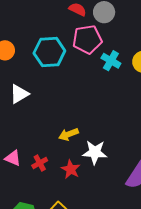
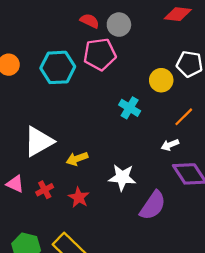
cyan cross: (111, 61) -> (130, 108), moved
white triangle: (19, 94) -> (39, 142), moved, size x1.4
white star: (95, 152) -> (122, 177), moved

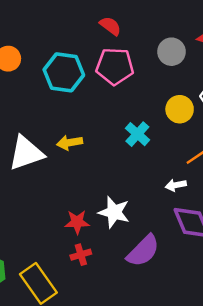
gray circle: (119, 25) -> (171, 52), moved
yellow arrow: (77, 159) -> (70, 143), moved
red cross: (45, 190) -> (81, 255), moved
red star: (79, 197) -> (77, 222), moved, turned 30

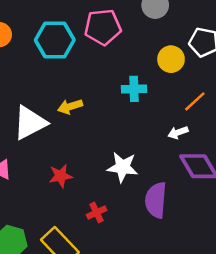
cyan cross: (137, 134) -> (134, 89), turned -35
red star: (77, 222) -> (61, 176), moved
purple semicircle: (143, 251) -> (156, 200), turned 148

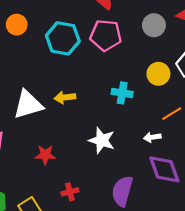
white star: (123, 167) -> (102, 140), moved

